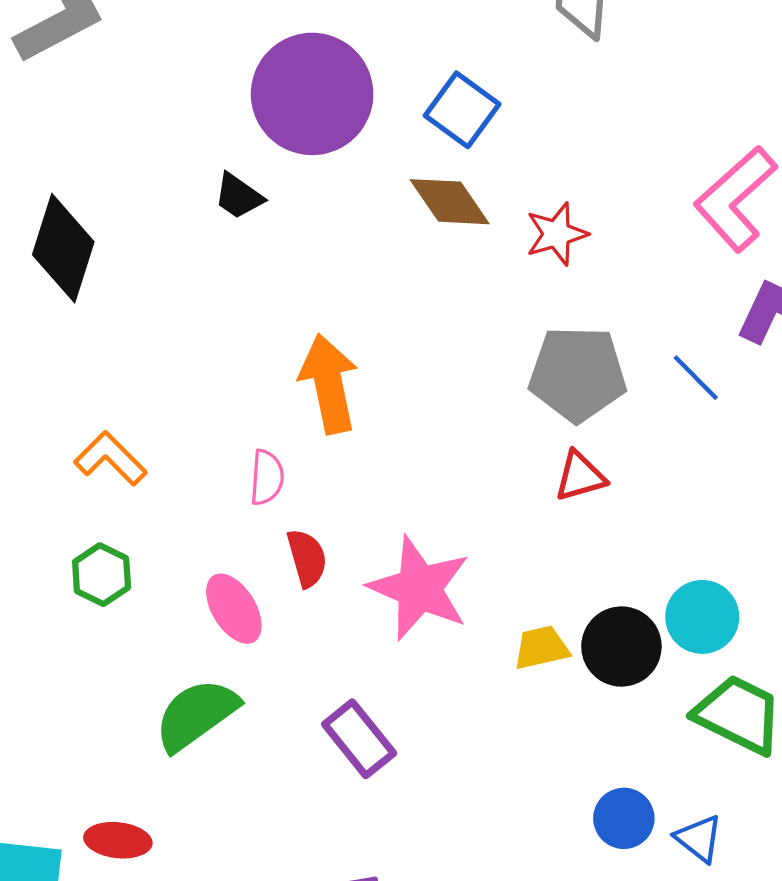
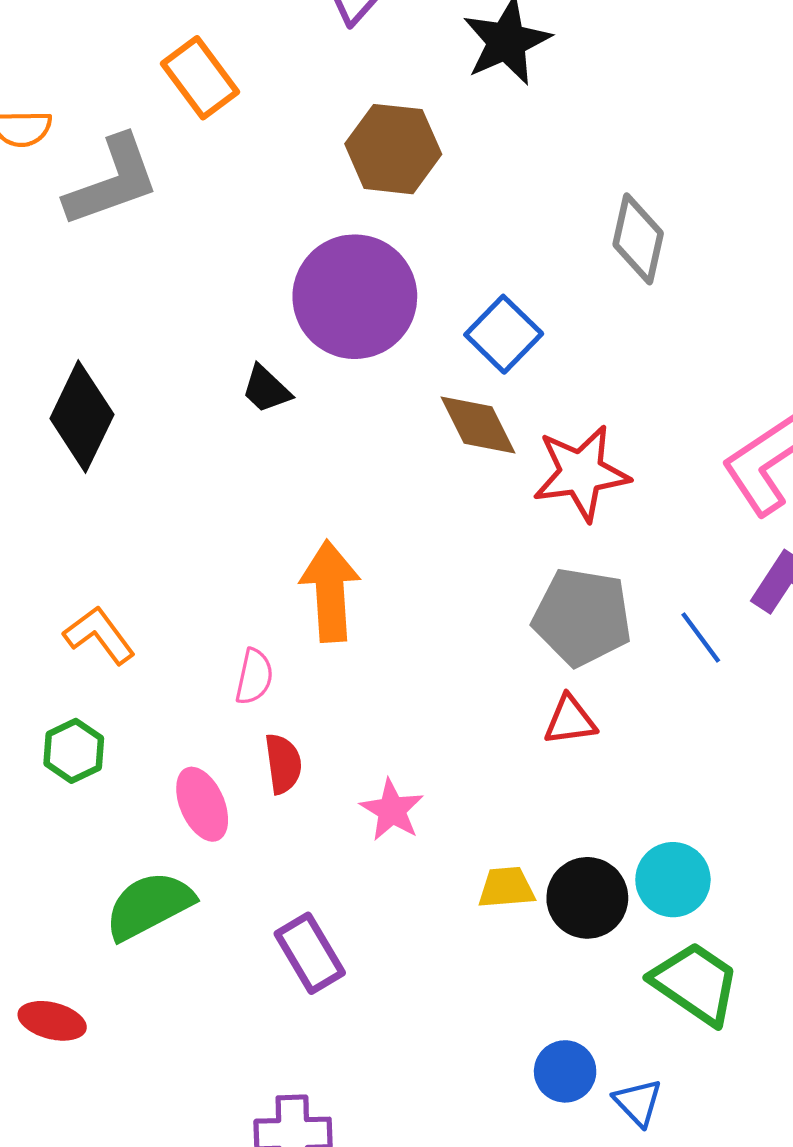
red star: (557, 234) -> (581, 473), size x1.5
pink star: (419, 588) -> (392, 810), size x0.6

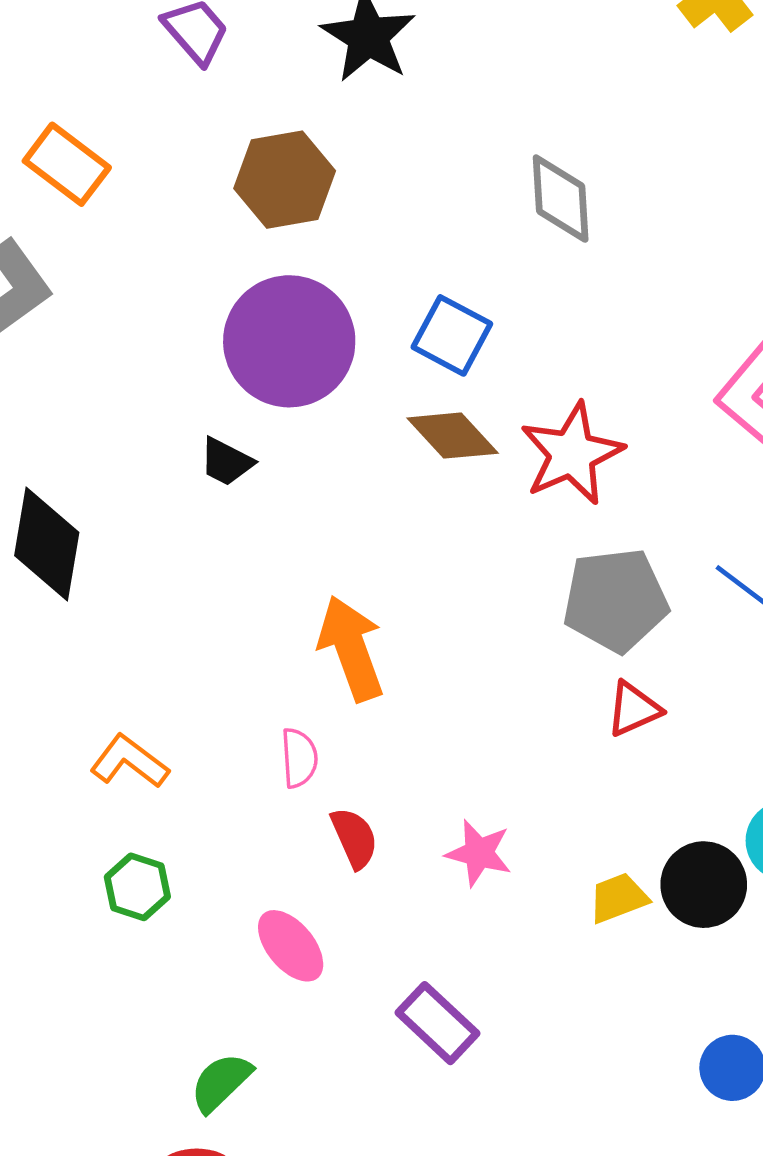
pink ellipse: (202, 804) -> (291, 946), moved
green semicircle: (149, 906) -> (221, 1082), moved, size x0.7

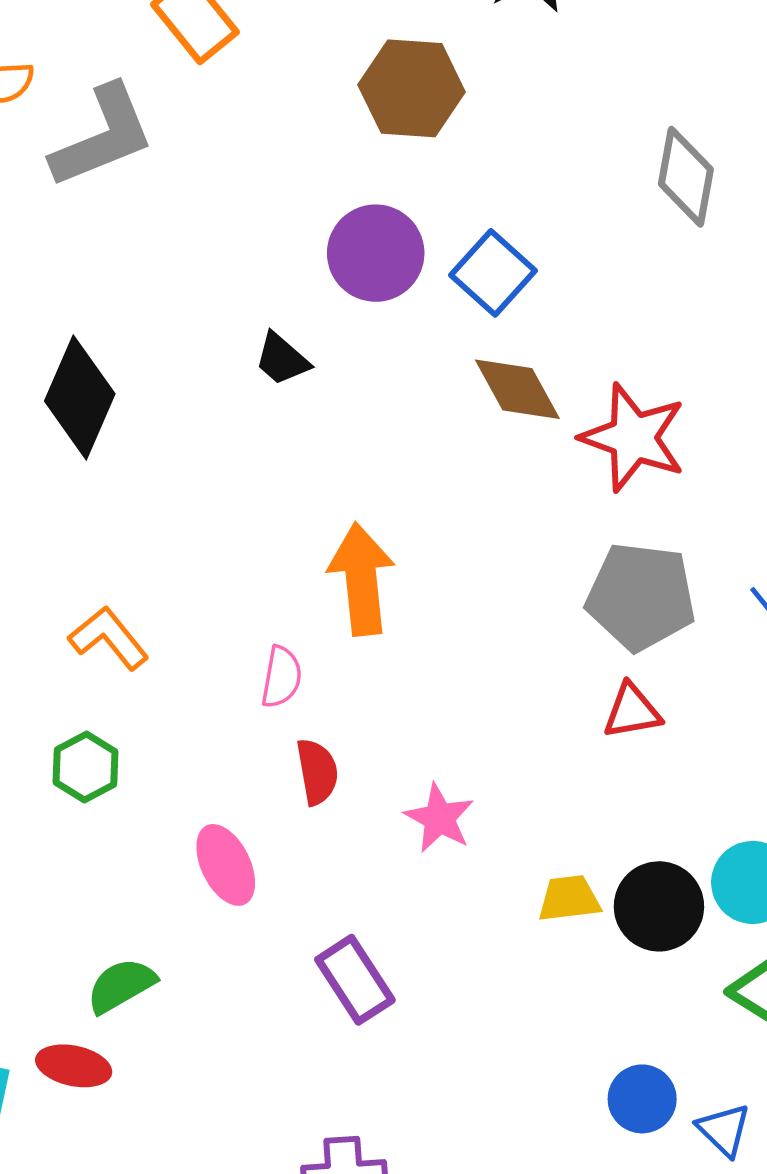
blue square: (452, 335) -> (493, 273), moved
purple circle: (289, 341) -> (376, 253), size x0.7
red star: (572, 454) -> (633, 438), turned 30

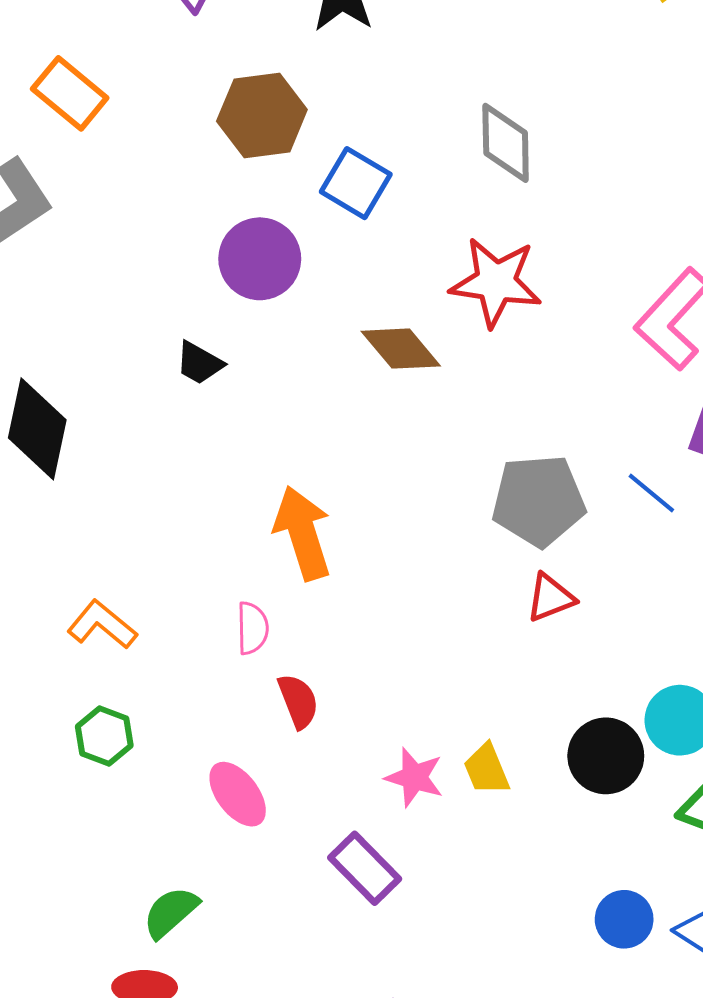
blue square: (493, 273) -> (356, 183), moved
red star: (633, 438) -> (496, 282), moved
pink star: (439, 818) -> (414, 777), moved
yellow trapezoid: (569, 899) -> (487, 769), moved, turned -94

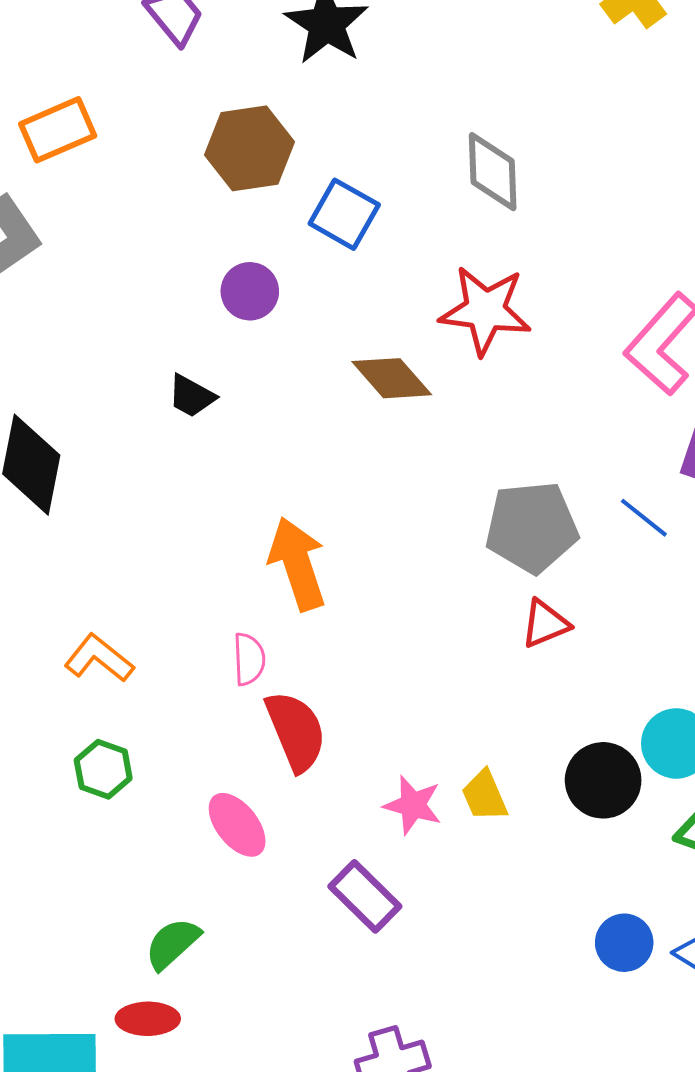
orange rectangle: (70, 93) -> (58, 130), turned -62
purple circle: (260, 259) -> (250, 291), size x0.7
red semicircle: (298, 701) -> (296, 731), size x1.5

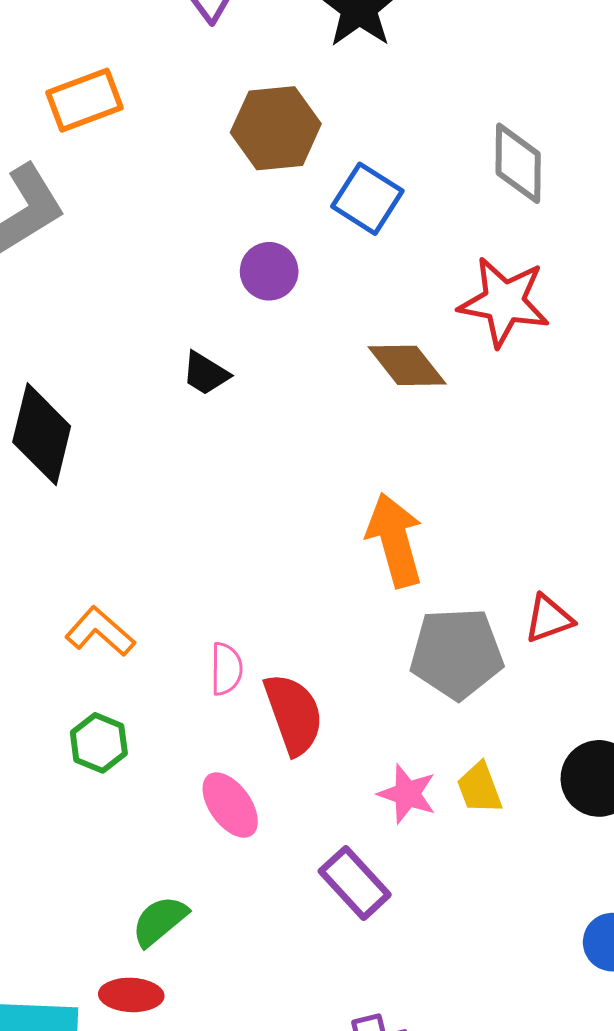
gray pentagon: (532, 527) -> (457, 653), moved
orange arrow: (297, 564) -> (395, 540), moved
pink semicircle: (249, 659) -> (226, 669), moved

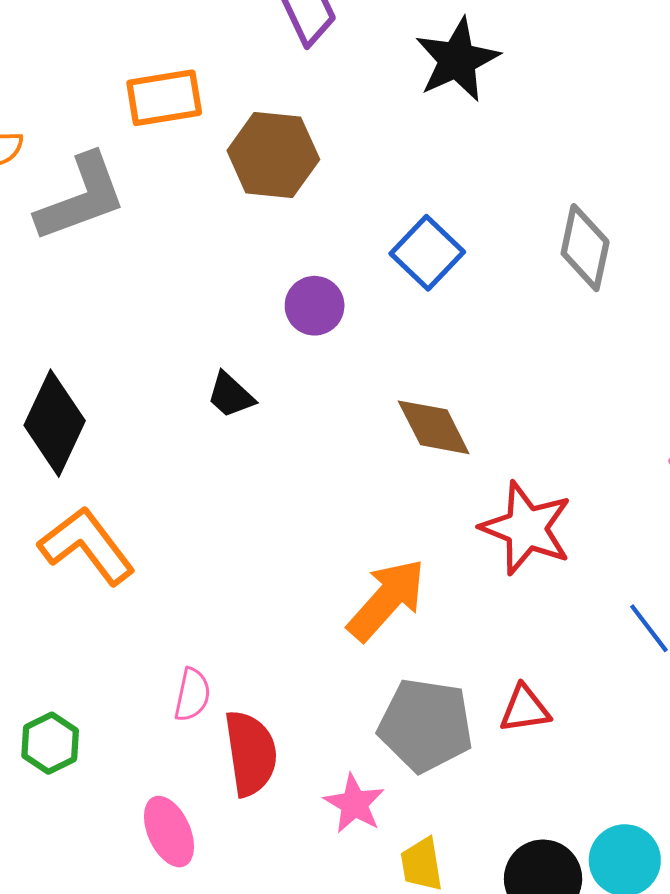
brown hexagon: (276, 128) -> (273, 155), moved
red star: (504, 302) -> (526, 528), moved
orange arrow: (395, 540) -> (387, 600), turned 46
orange L-shape: (100, 632) -> (87, 546), moved, size x1.4
pink star: (407, 794) -> (354, 804), moved

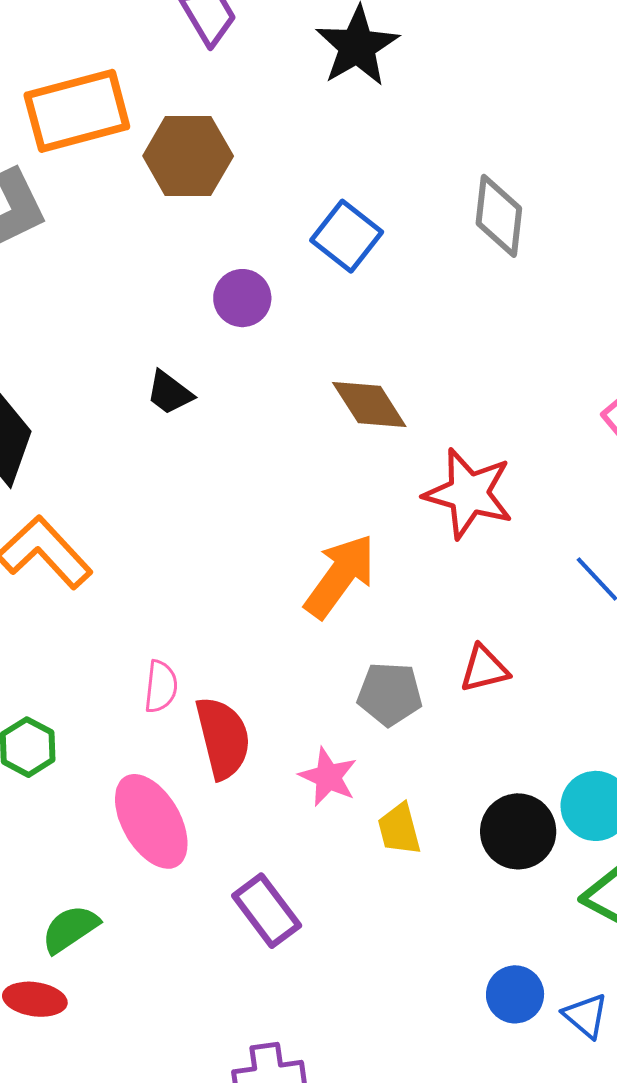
orange rectangle: (164, 98) -> (77, 111), size x1.4
gray pentagon: (426, 725) -> (390, 694), size x0.7
pink ellipse: (169, 832) -> (151, 821), size x1.4

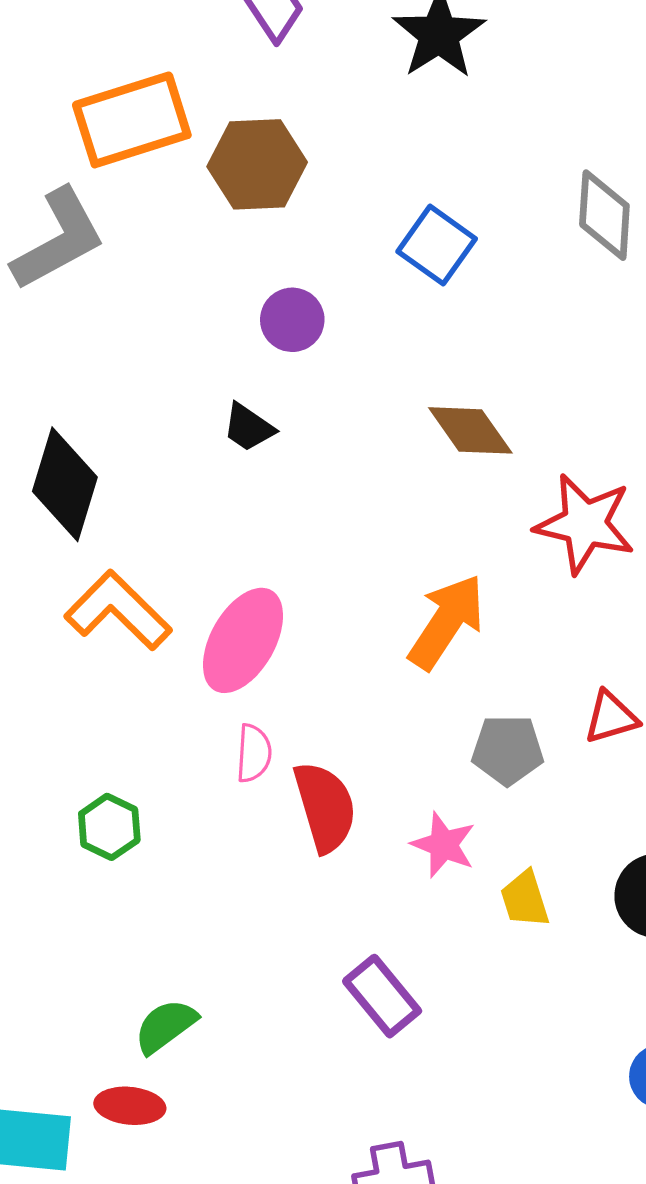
purple circle: (242, 298) -> (292, 320), moved
pink ellipse: (151, 821) -> (243, 640), moved, turned 62

